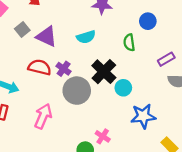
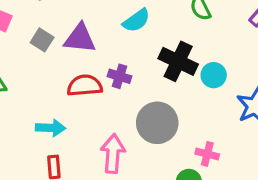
gray circle: (77, 91) -> (157, 123), moved

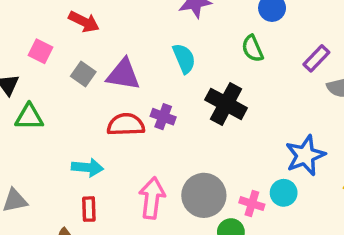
cyan semicircle: (136, 20) -> (184, 58), turned -80
cyan circle: (214, 75) -> (284, 193), moved
gray circle: (157, 123) -> (204, 195), moved

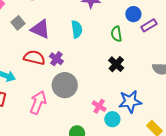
purple rectangle: (316, 58) -> (149, 25), moved
black cross: (226, 104) -> (116, 64), moved, size x0.7
gray circle: (204, 195) -> (65, 85), moved
pink cross: (252, 204) -> (99, 106), moved

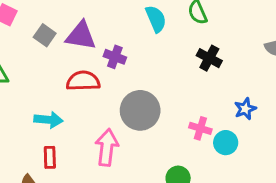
cyan semicircle: (77, 29) -> (156, 19), moved
purple cross: (56, 59) -> (115, 57), moved
blue star: (130, 102) -> (245, 109), size x0.6

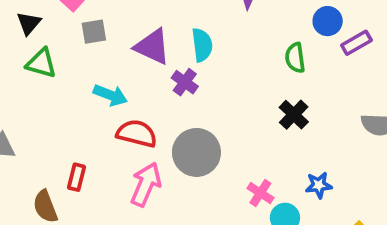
cyan semicircle: (156, 19) -> (202, 45), moved
gray square: (45, 35) -> (94, 32), moved, turned 30
red semicircle: (83, 81) -> (137, 133), moved
cyan arrow: (48, 120) -> (110, 95), moved

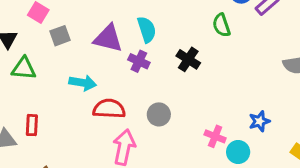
black cross: (294, 115) -> (188, 59), moved
gray circle: (196, 152) -> (159, 114), size x0.6
red rectangle: (77, 177) -> (32, 125), moved

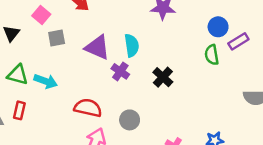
green semicircle: (221, 25) -> (212, 55), moved
green triangle: (24, 68) -> (18, 75), moved
cyan arrow: (83, 83) -> (46, 81), moved

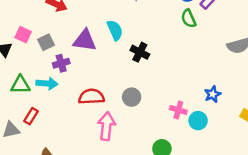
pink square: (41, 15) -> (23, 35), moved
purple cross: (120, 71) -> (61, 63), moved, turned -35
black cross: (163, 77) -> (140, 52), moved
red rectangle: (19, 110) -> (31, 116), turned 35

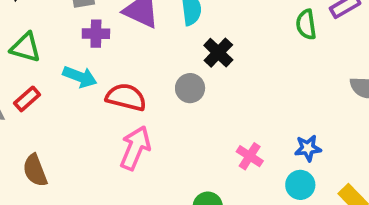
cyan arrow: (47, 83) -> (80, 77), moved
gray circle: (132, 97) -> (190, 88), moved
cyan circle: (198, 121) -> (300, 185), moved

